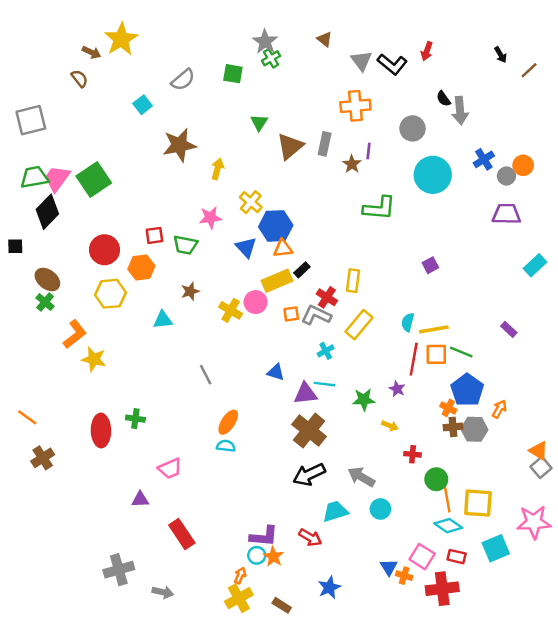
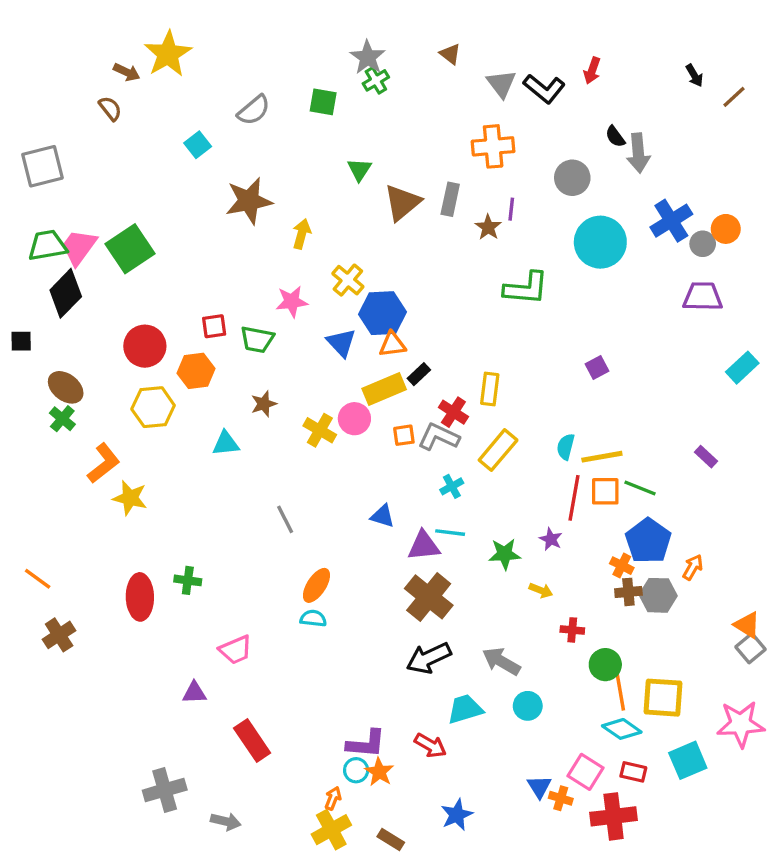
blue cross: (484, 159) -> (671, 221), size x1.4

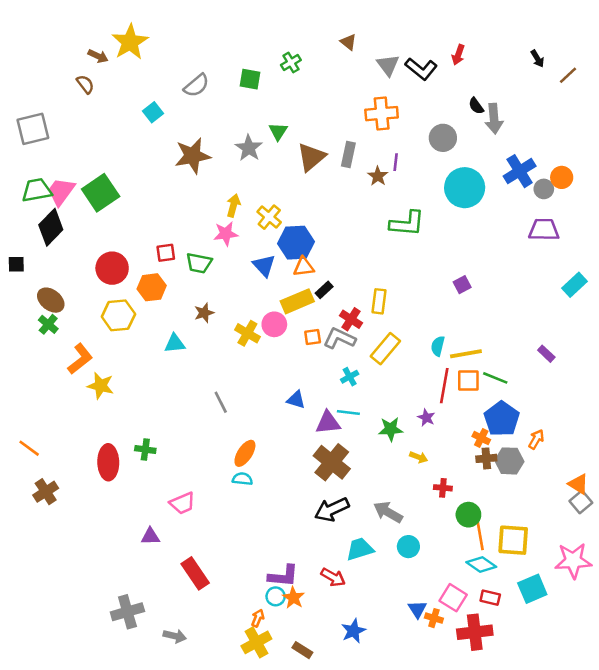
gray star: (368, 57) -> (249, 148), moved
yellow arrow: (302, 234) -> (233, 206), moved

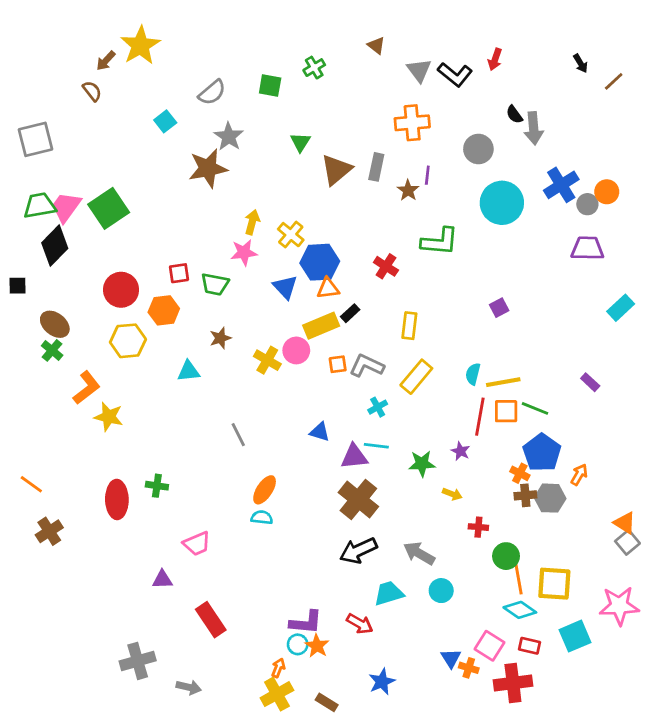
brown arrow: (98, 56) -> (106, 61), turned 108
gray star: (249, 148) -> (229, 137), moved
red cross: (351, 319) -> (386, 266), moved

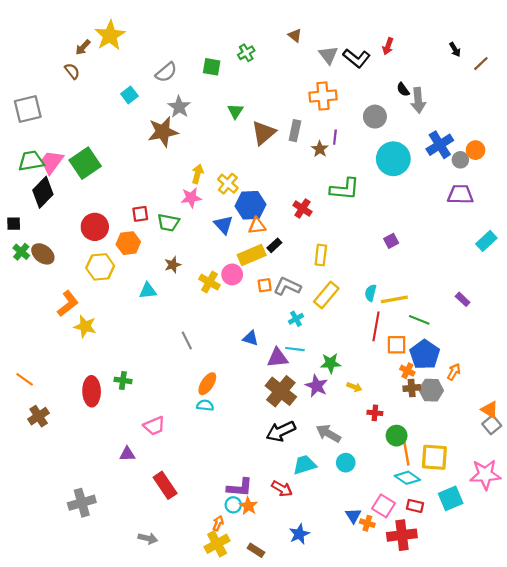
green cross: (52, 350) -> (21, 252), moved
orange square: (506, 411) -> (397, 345), moved
purple star: (460, 451) -> (317, 386), moved, size x1.5
gray cross: (138, 661) -> (82, 503), moved

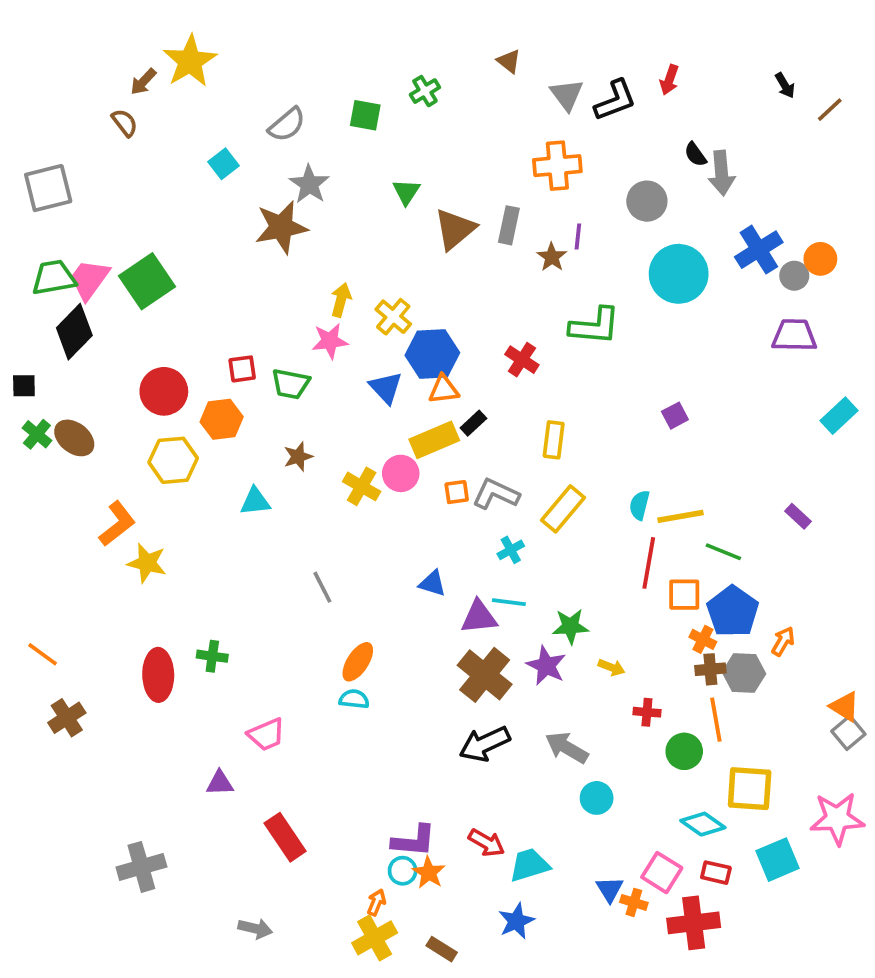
black L-shape: (357, 58) -> (615, 100), turned -60
orange line: (406, 453) -> (716, 720), moved
cyan trapezoid: (305, 465) -> (529, 865), moved

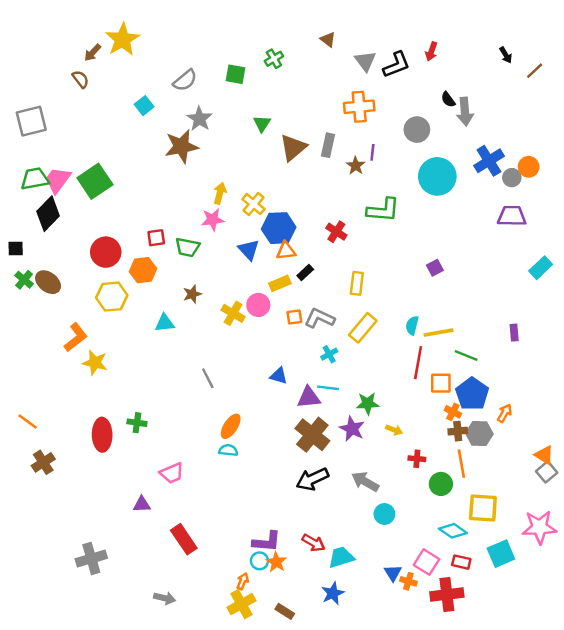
yellow rectangle: (434, 440) -> (280, 283), size x0.7
purple rectangle: (798, 516) -> (514, 333), turned 42

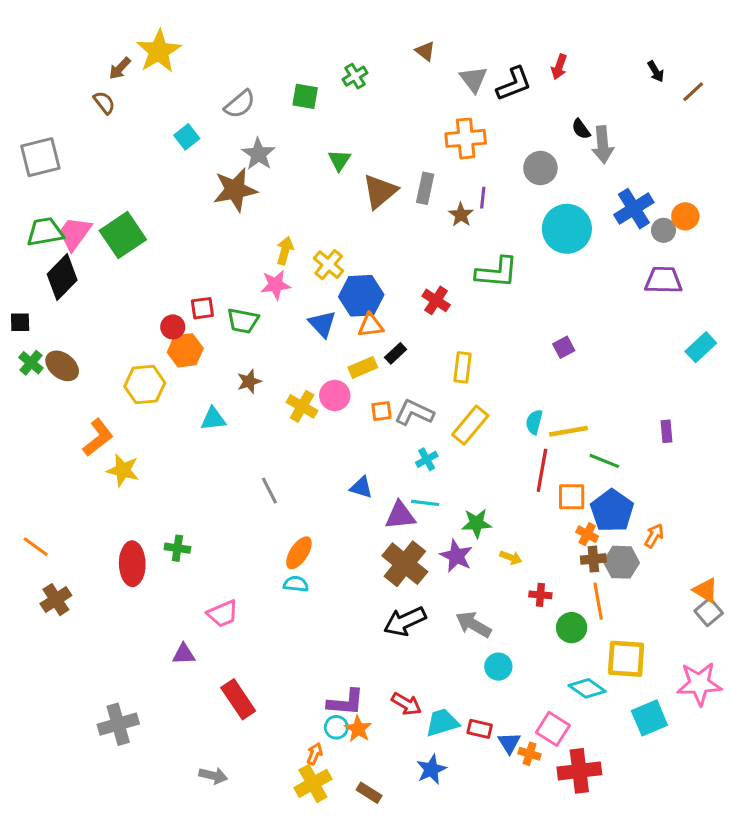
red circle: (106, 252) -> (173, 327), moved, size x0.6
red rectangle: (461, 562) -> (480, 729), moved

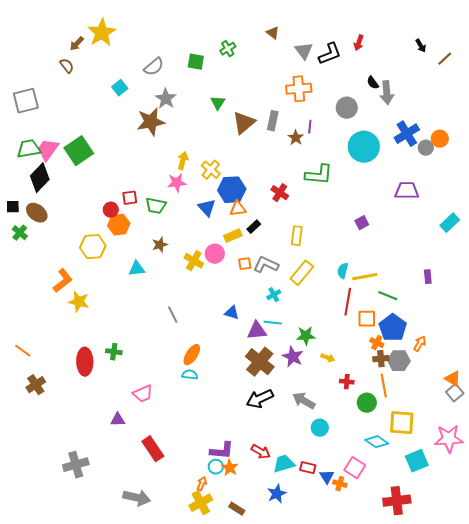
purple trapezoid: (663, 280) -> (407, 191), moved
brown ellipse: (62, 366) -> (37, 213), moved
red cross: (579, 771) -> (397, 501), moved
gray arrow: (213, 776) -> (137, 498), size x1.5

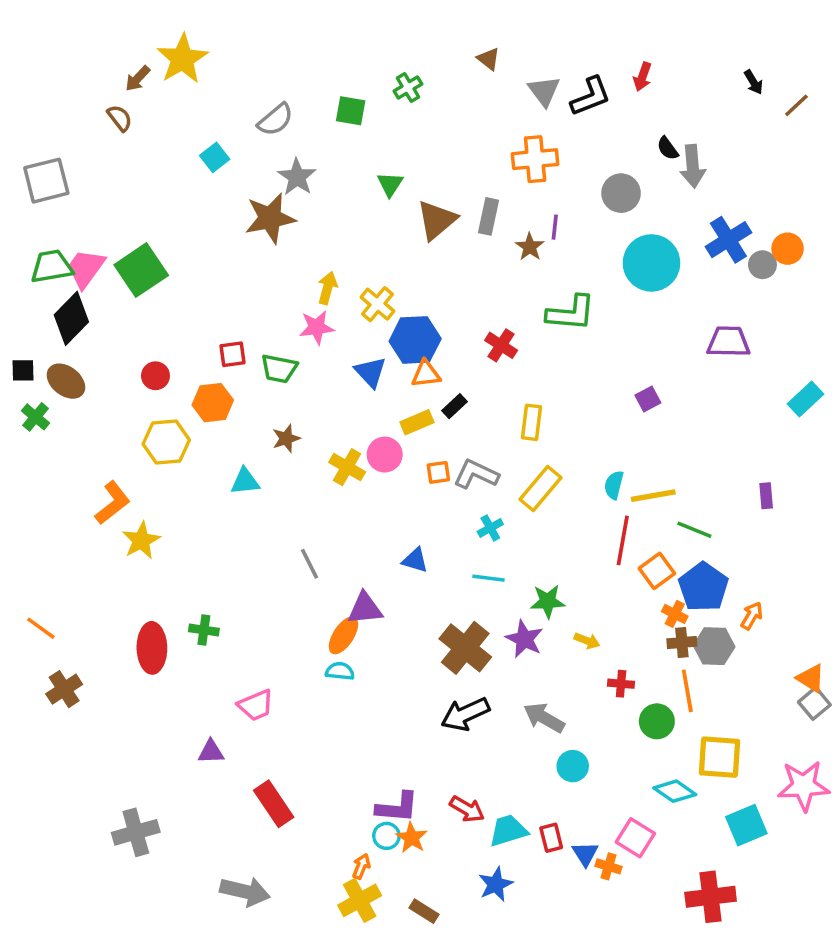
red circle: (111, 210) -> (155, 376), moved
yellow star: (79, 302) -> (141, 540), turned 30
orange square: (367, 319) -> (657, 571), turned -36
purple triangle: (257, 331) -> (365, 609), moved
red rectangle: (308, 468) -> (551, 838), turned 63

